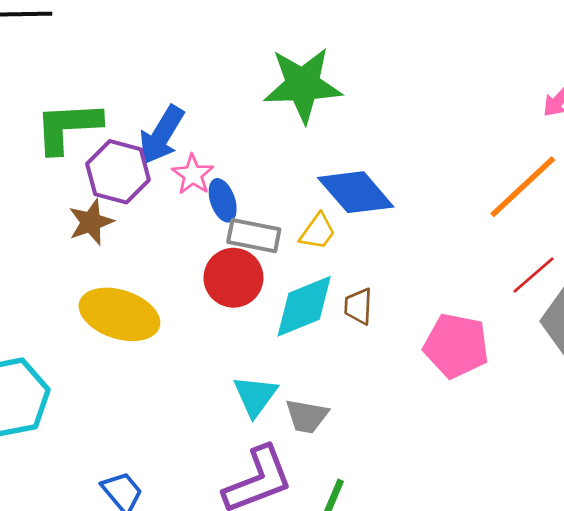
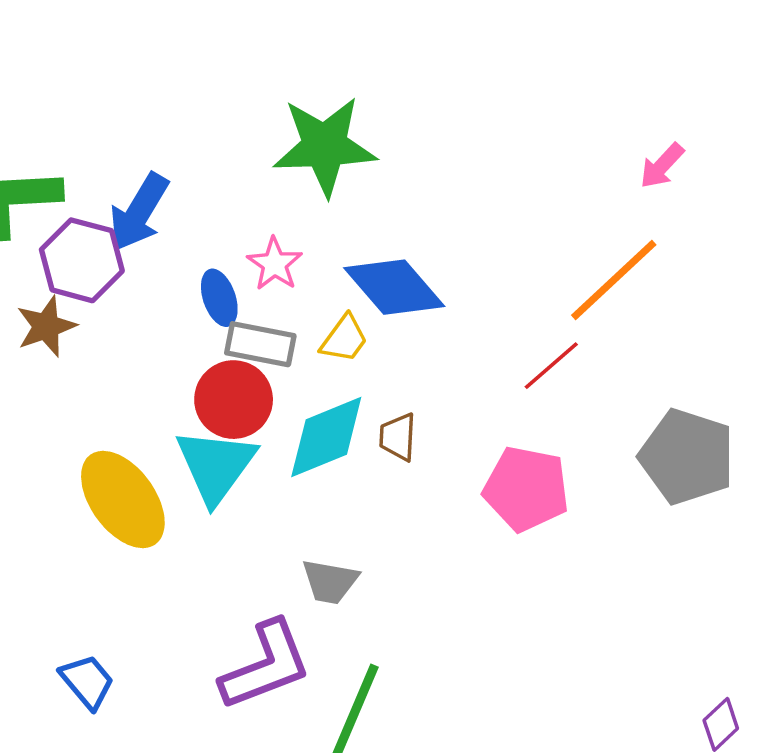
pink star: (193, 175) -> (275, 264), moved
red line: (534, 275) -> (551, 366), moved
yellow ellipse: (119, 314) -> (123, 499), moved, turned 36
cyan triangle: (255, 396) -> (216, 466), moved, size x1.4

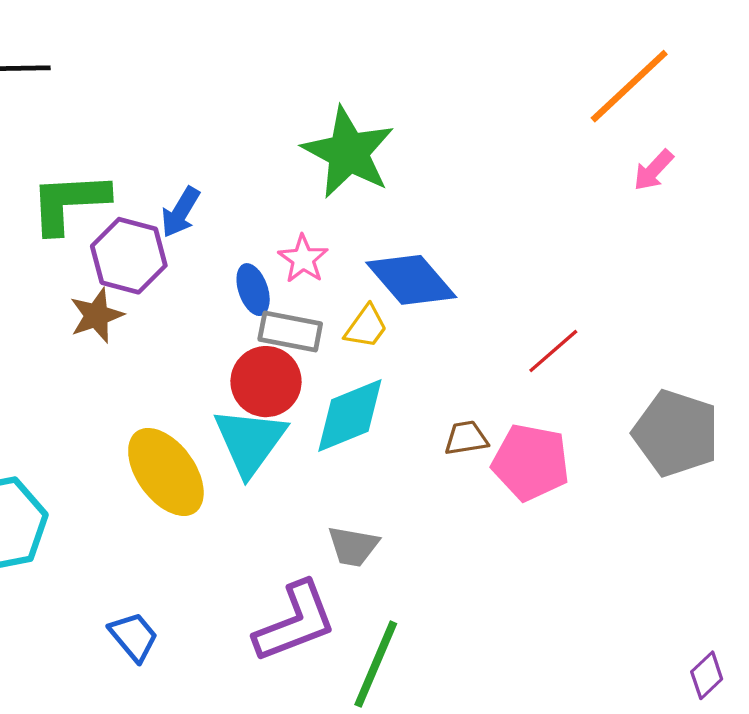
green star: (325, 146) -> (348, 152), turned 30
blue arrow: (139, 212) -> (180, 212), size x0.7
orange line: (614, 280) -> (629, 86), moved
brown trapezoid: (398, 437) -> (466, 438), moved, turned 78

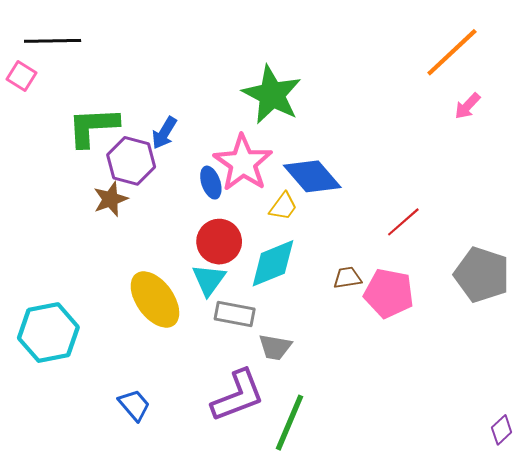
pink star: (303, 259) -> (243, 163), size x1.8
gray rectangle: (290, 332) -> (235, 314), moved
cyan triangle: (250, 441) -> (209, 280), size x0.7

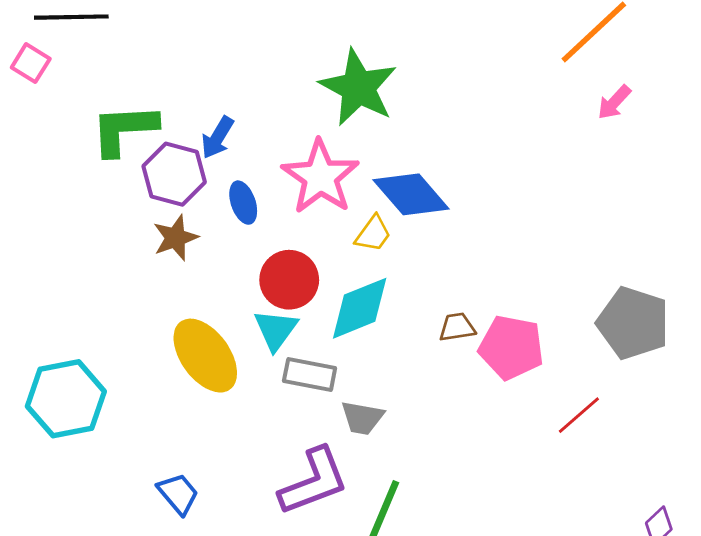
blue ellipse: (211, 183) -> (243, 203), moved
brown star: (110, 199) -> (176, 238), moved
red line: (403, 222) -> (579, 415), moved

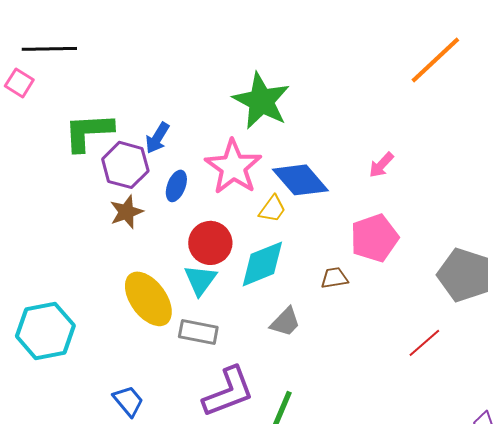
pink arrow: (614, 102) -> (381, 165), moved
blue ellipse: (243, 203) -> (176, 186), turned 40
pink pentagon: (511, 347) -> (374, 238), moved, turned -30
gray rectangle: (310, 374) -> (198, 332), moved
gray trapezoid: (362, 418) -> (285, 322), moved, turned -56

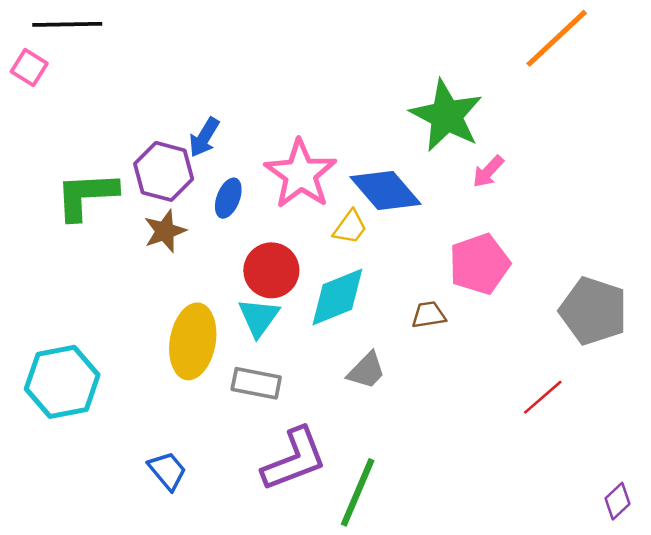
green star: (261, 101) -> (446, 116), moved
green L-shape: (88, 132) -> (86, 196), moved
yellow ellipse: (148, 299) -> (193, 341), turned 46

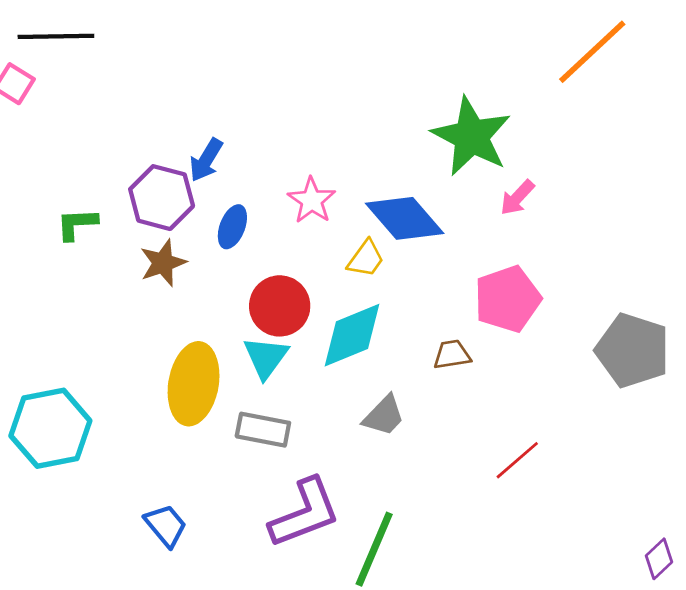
pink star: (301, 174) -> (312, 200), size x0.6
green L-shape: (86, 196) -> (77, 224), size x0.6
red line: (543, 397) -> (517, 460), moved

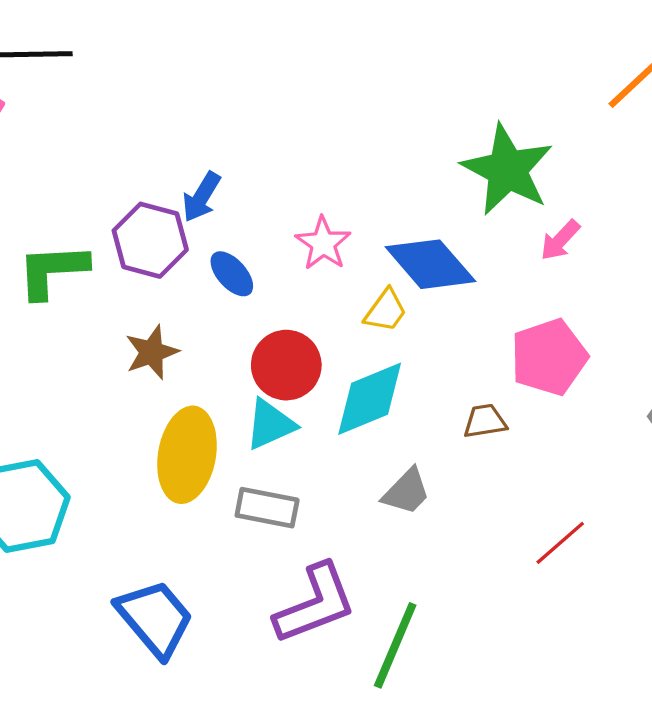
green L-shape: (77, 224) -> (52, 271), size x1.5
blue ellipse: (232, 227) -> (232, 274), turned -63
brown star: (163, 263) -> (152, 352), moved
cyan triangle: (266, 357) -> (270, 424), turned 30
blue trapezoid: (166, 525) -> (155, 618), size x1.6

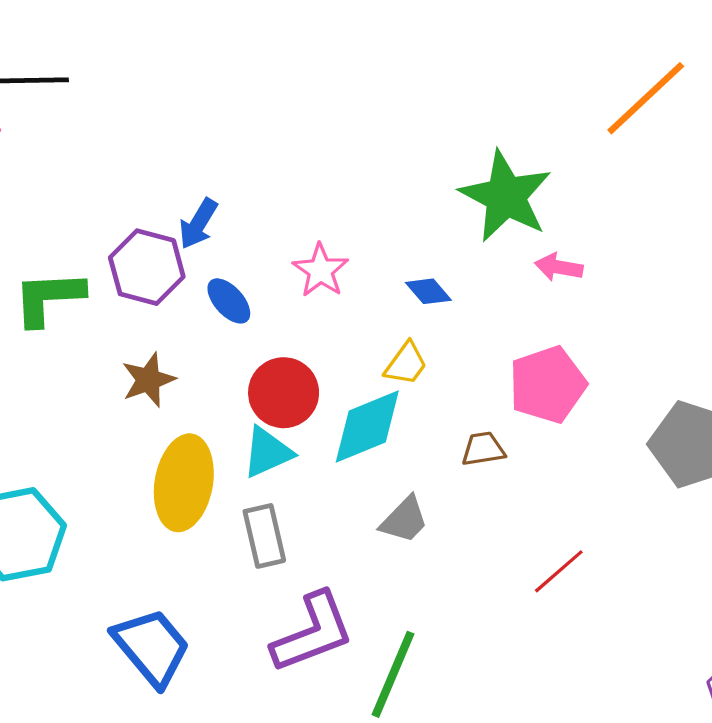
pink arrow: (560, 240) -> (559, 267), turned 57
blue diamond: (430, 264) -> (428, 291), size x0.5
yellow trapezoid: (386, 311) -> (406, 364), moved
gray rectangle: (267, 508) -> (264, 536), turned 66

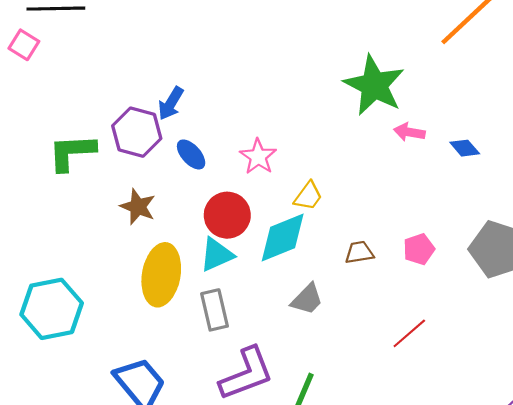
pink star: (321, 270) -> (258, 157), moved
blue diamond: (428, 291) -> (465, 148), moved
brown star: (148, 380) -> (138, 207), turned -30
pink pentagon: (548, 385) -> (419, 249), moved, size x0.6

